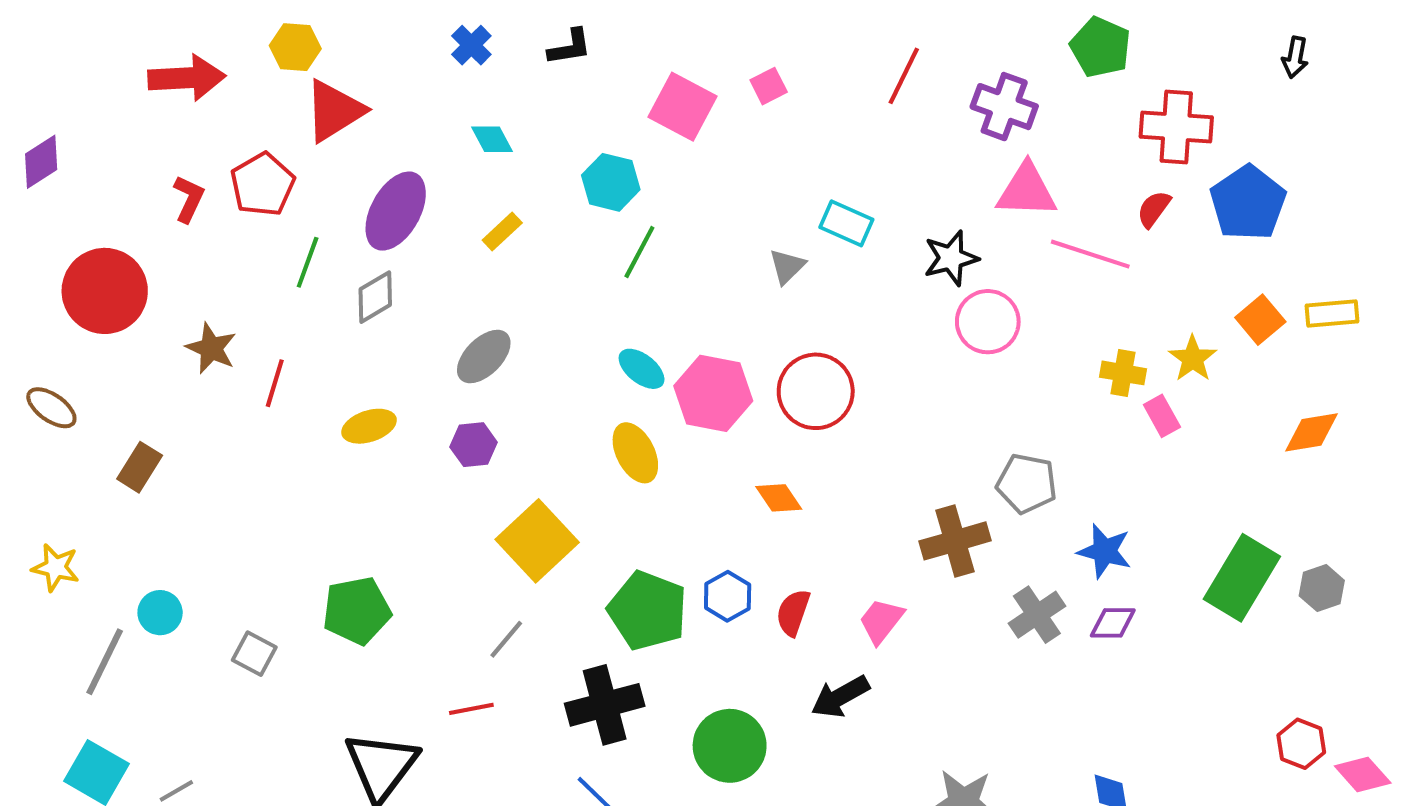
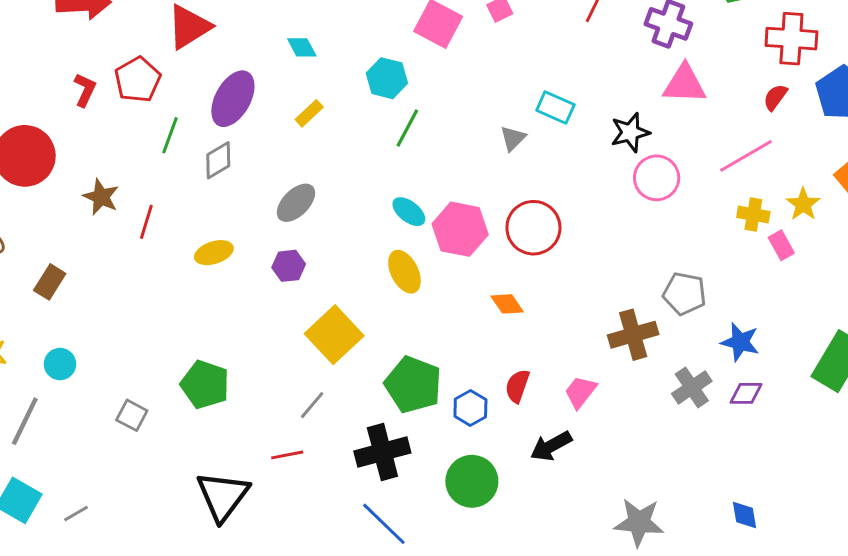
pink line: (1090, 254) -> (746, 156), moved, turned -48
blue hexagon: (728, 596) -> (470, 408), moved
green pentagon: (357, 611) -> (205, 385), turned 30
cyan circle: (160, 613) -> (60, 364), moved

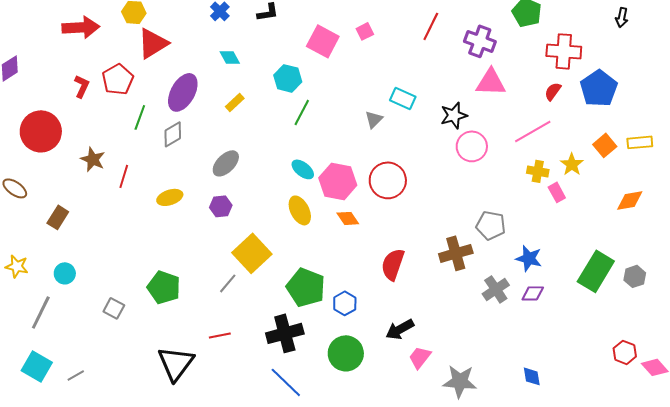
orange diamond: (507, 304) -> (348, 218), moved
red semicircle: (517, 386) -> (393, 264), moved, size x1.4
pink trapezoid: (580, 392) -> (420, 357), moved
gray line: (312, 405) -> (228, 283), moved

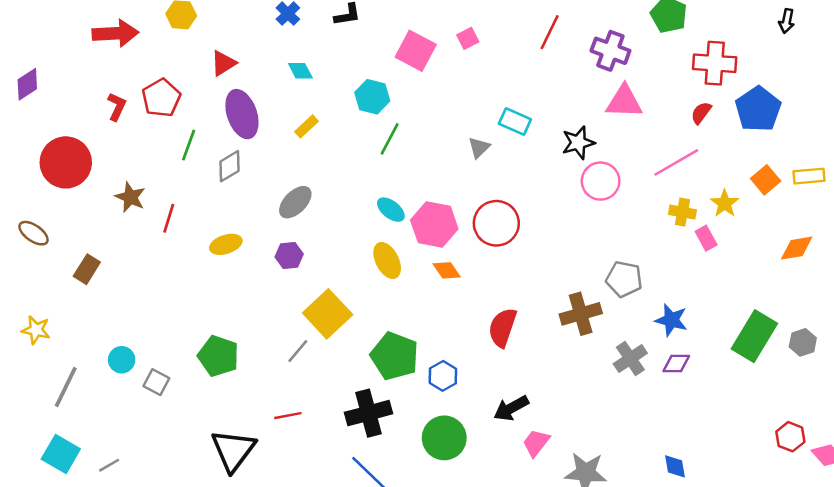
red triangle: (153, 43) -> (223, 63), moved, size x0.7
purple ellipse: (183, 92) -> (242, 114), turned -48
cyan circle: (65, 273) -> (122, 360), moved

